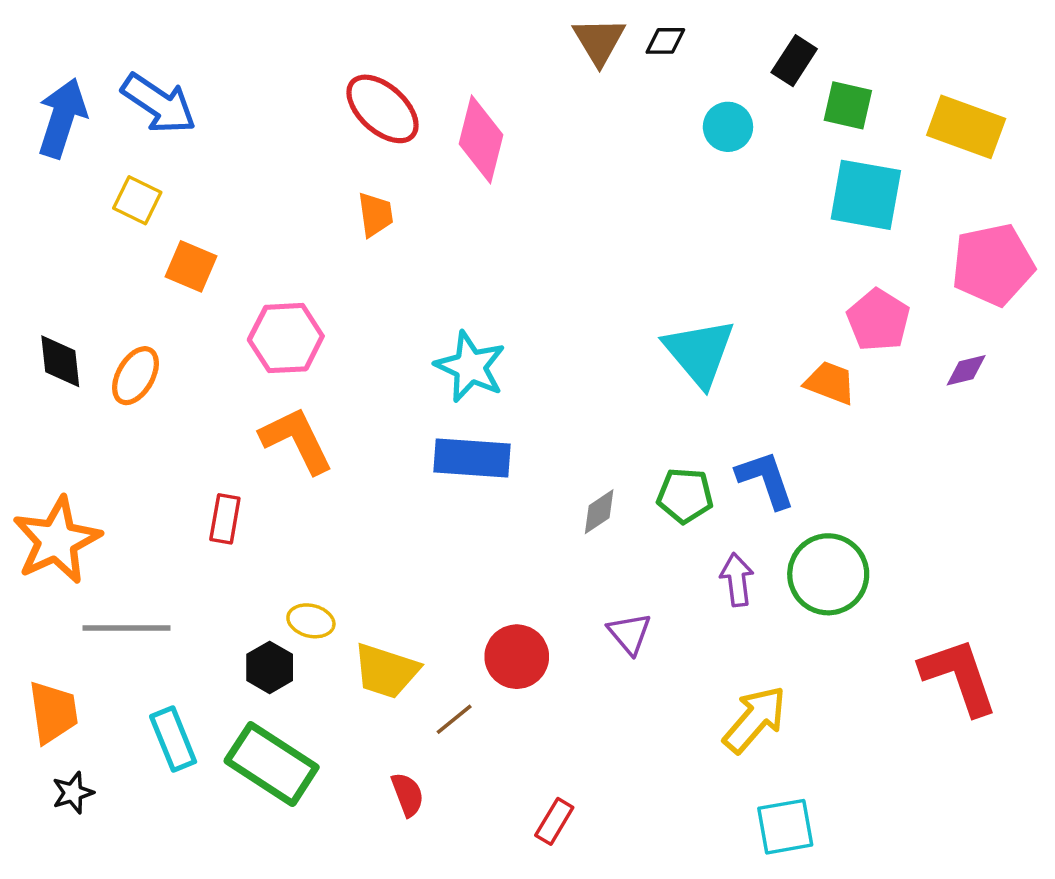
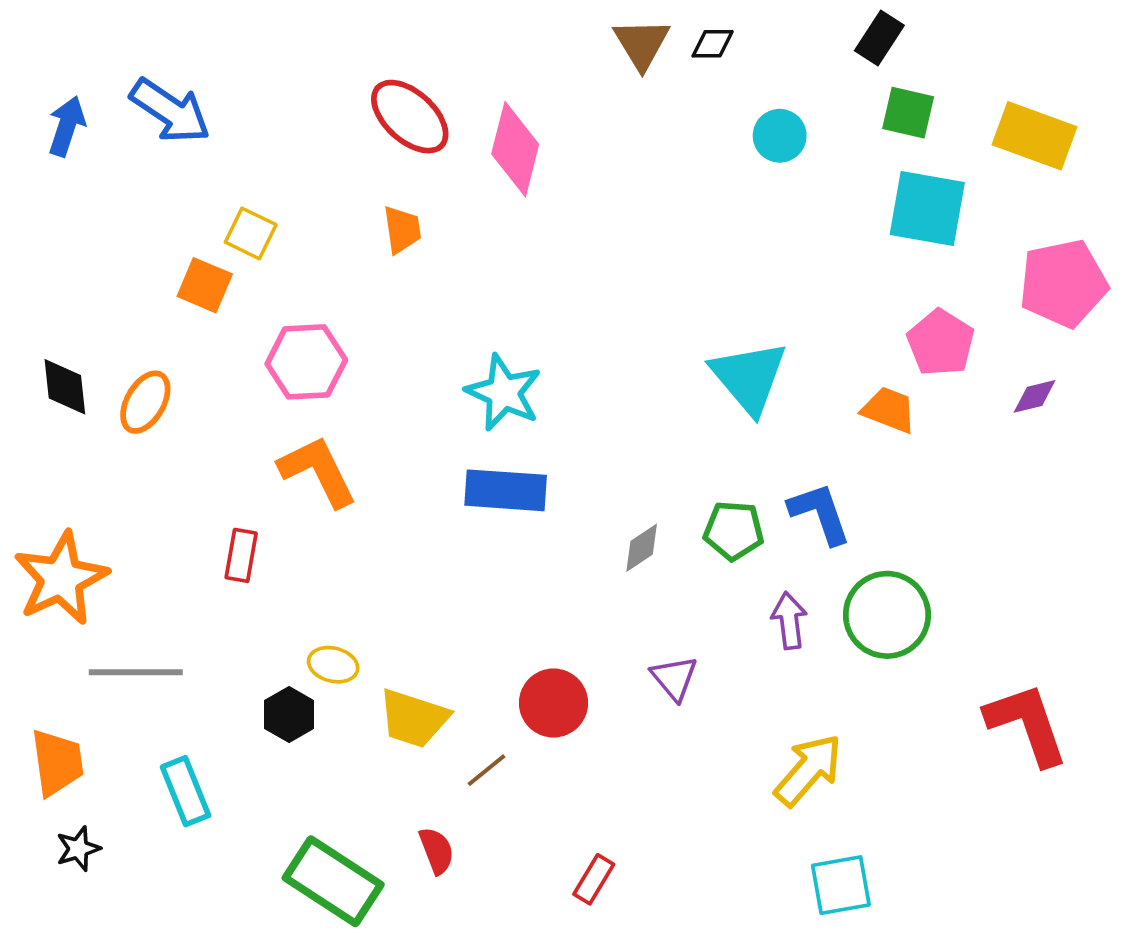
black rectangle: (794, 61) -> (879, 38), moved
blue arrow: (62, 118) -> (67, 126), size x0.7
yellow square: (137, 200) -> (251, 233), moved
green rectangle: (272, 764) -> (333, 881), moved

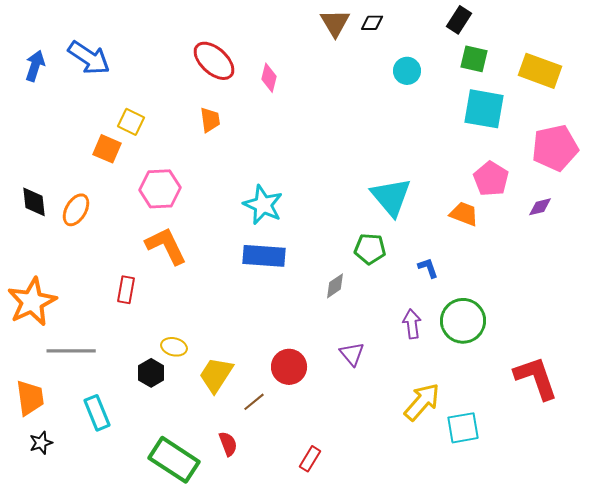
pink diamond: (515, 149) -> (269, 78), size x0.6
blue L-shape: (820, 513) -> (428, 268), size x0.6
green pentagon: (734, 531) -> (370, 249), moved
yellow trapezoid: (414, 718) -> (216, 375), turned 105
cyan square: (841, 885) -> (463, 428), moved

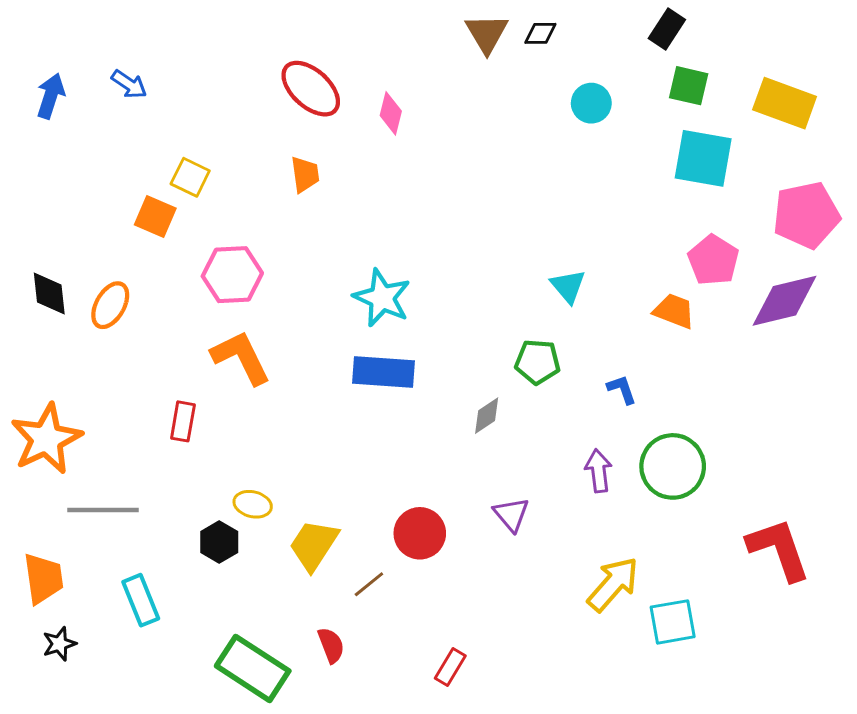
blue arrow: (89, 58) -> (129, 84), size x0.6
cyan triangle: (391, 197) -> (568, 286), size x0.6
purple diamond: (540, 207) -> (785, 301), size x2.0

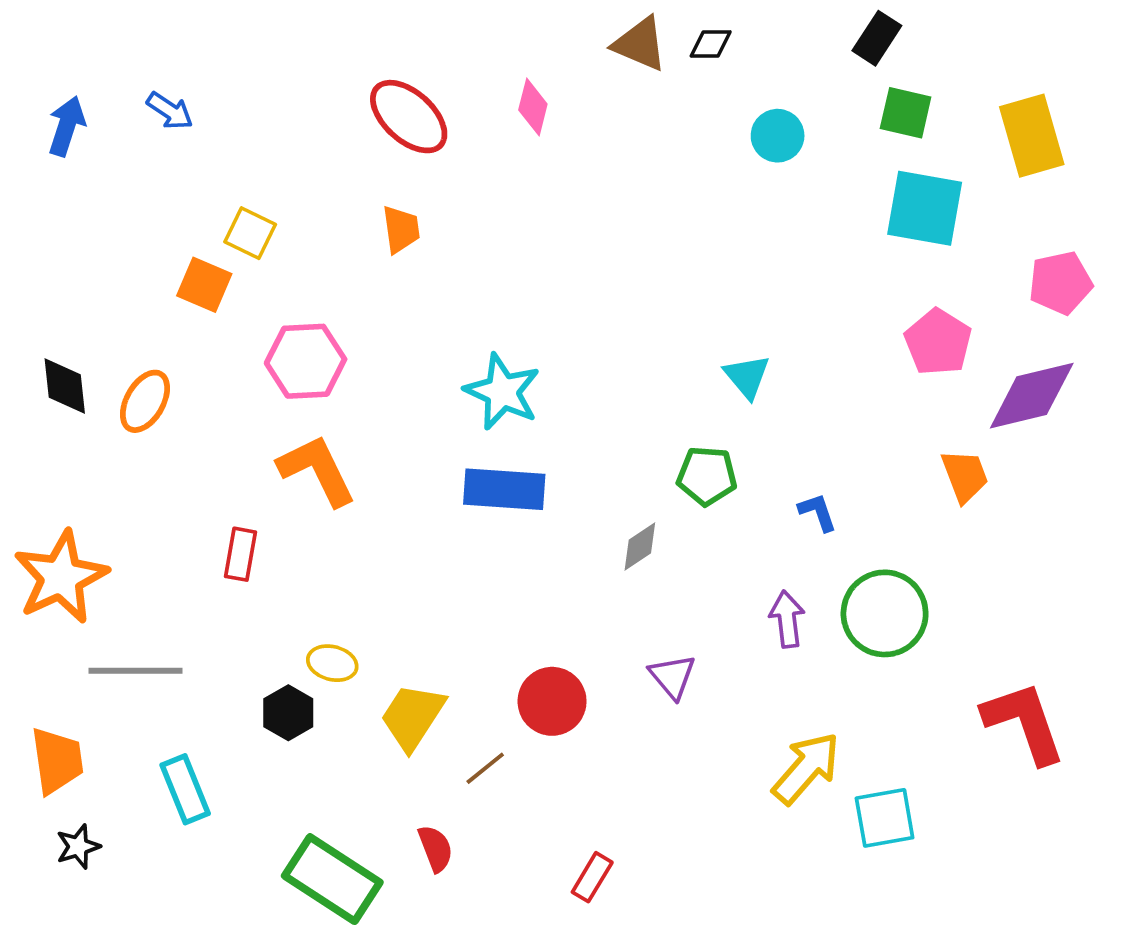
brown triangle: (487, 33) -> (640, 44), turned -36
yellow rectangle: (785, 103) -> (1032, 136), turned 54
pink diamond: (391, 113) -> (533, 107), moved
pink pentagon: (806, 215) -> (1060, 283), size x0.7
orange trapezoid: (674, 311) -> (965, 476), moved, turned 48

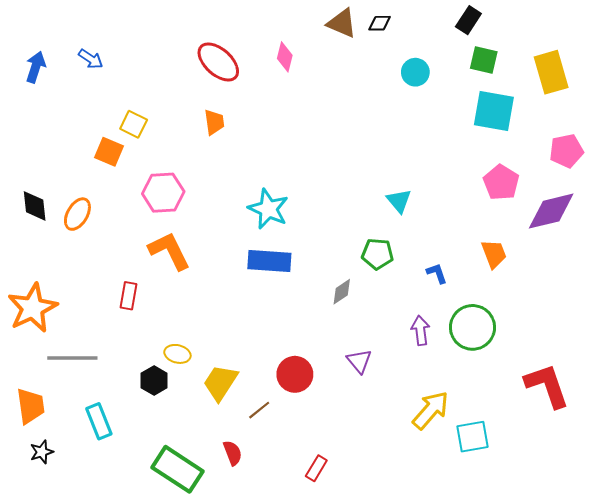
orange trapezoid: (965, 476) -> (494, 254), moved

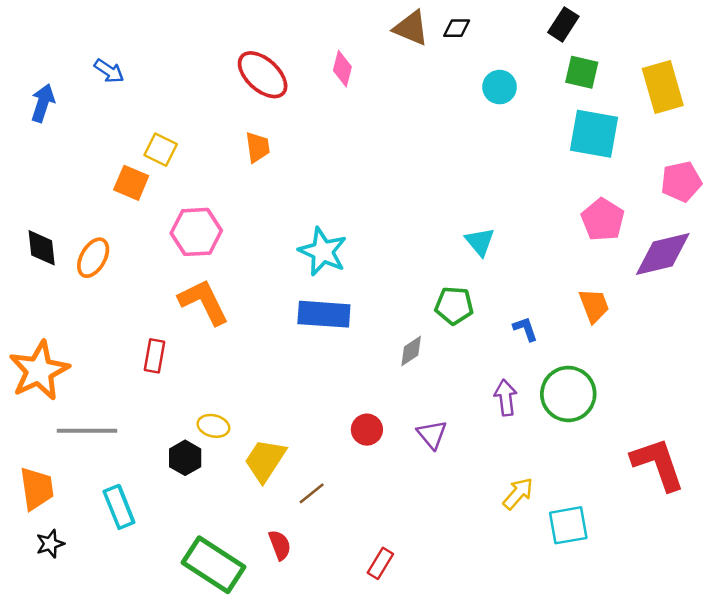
blue arrow: (36, 67) -> (43, 103), moved
red circle: (295, 374) -> (367, 430), moved, size x0.7
yellow arrow: (431, 410) -> (518, 493), size x0.7

